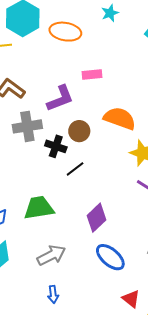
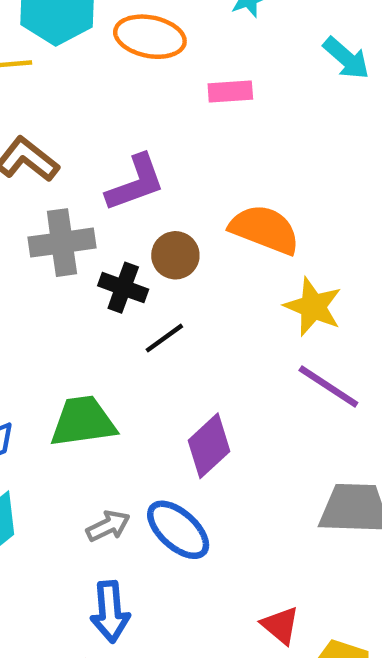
pink rectangle: (92, 74) -> (230, 91), moved
gray arrow: (51, 255) -> (108, 526), size x0.7
blue ellipse: (110, 257) -> (178, 530), moved
blue arrow: (53, 294) -> (110, 612), size x1.5

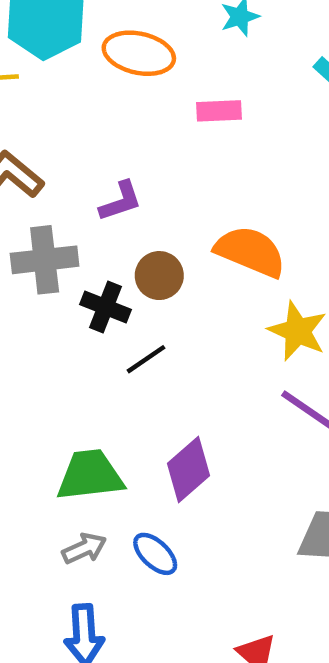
purple L-shape: (135, 183) -> (121, 201), size x0.7
green trapezoid: (83, 421) -> (90, 475), moved
blue ellipse: (178, 530) -> (155, 554), size x0.7

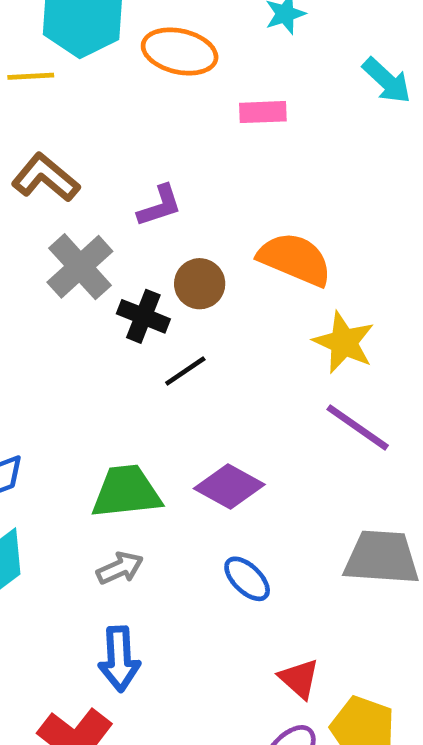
gray cross: (45, 260) -> (80, 267), turned -36
purple diamond: (189, 470) -> (229, 486), turned 70
blue ellipse: (155, 554) -> (247, 579), moved

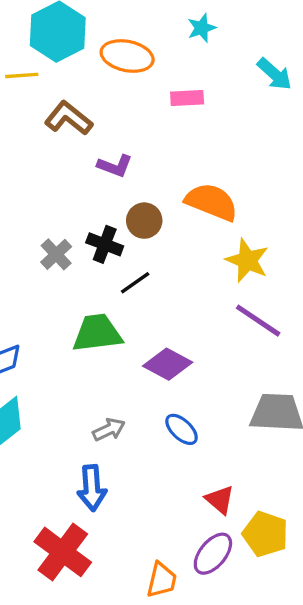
brown L-shape: (46, 178) -> (68, 118), moved
purple L-shape: (160, 206) -> (115, 166), turned 40
gray cross: (80, 267) -> (56, 254), moved, size x0.7
green trapezoid: (126, 492) -> (97, 333), moved
gray arrow: (120, 568) -> (109, 430), moved

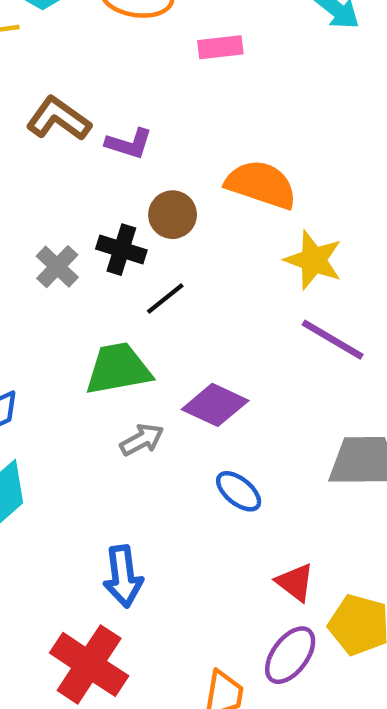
brown L-shape: (68, 118) -> (59, 119), moved
gray arrow: (109, 430) -> (142, 440), moved

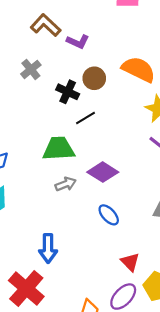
gray cross: (57, 267) -> (31, 69), moved

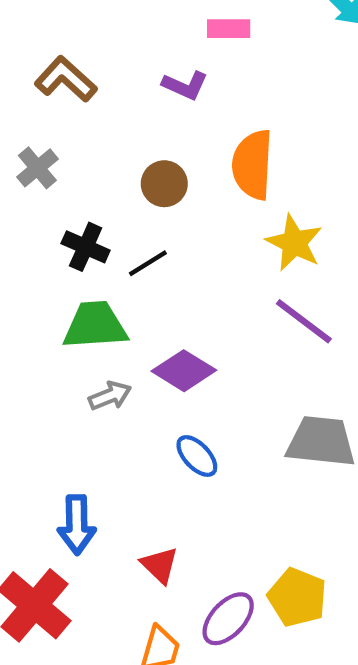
purple L-shape: (78, 42) -> (185, 85), moved
orange semicircle: (139, 69) -> (252, 165), turned -112
black cross: (68, 92) -> (86, 247), moved
red triangle: (130, 262) -> (160, 565), moved

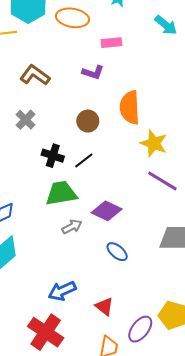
blue arrow: (77, 525) -> (62, 291), turned 72

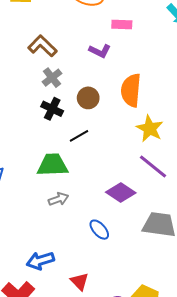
gray cross: (26, 120) -> (52, 78), moved
black cross: (53, 156) -> (52, 109), moved
purple diamond: (107, 211) -> (121, 192), moved

